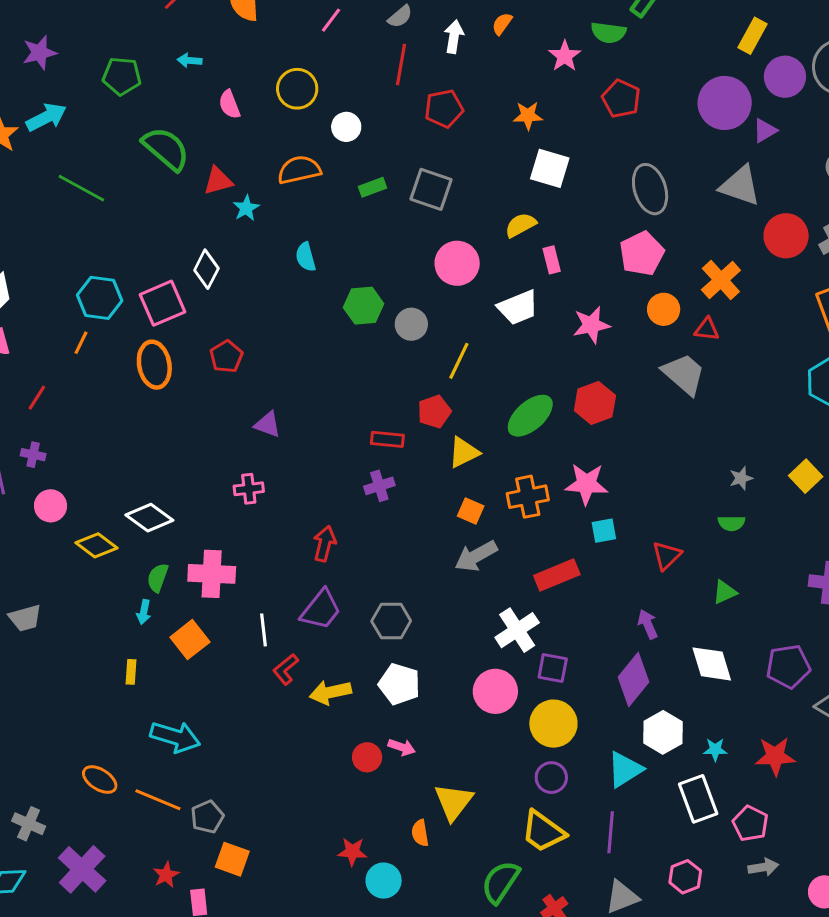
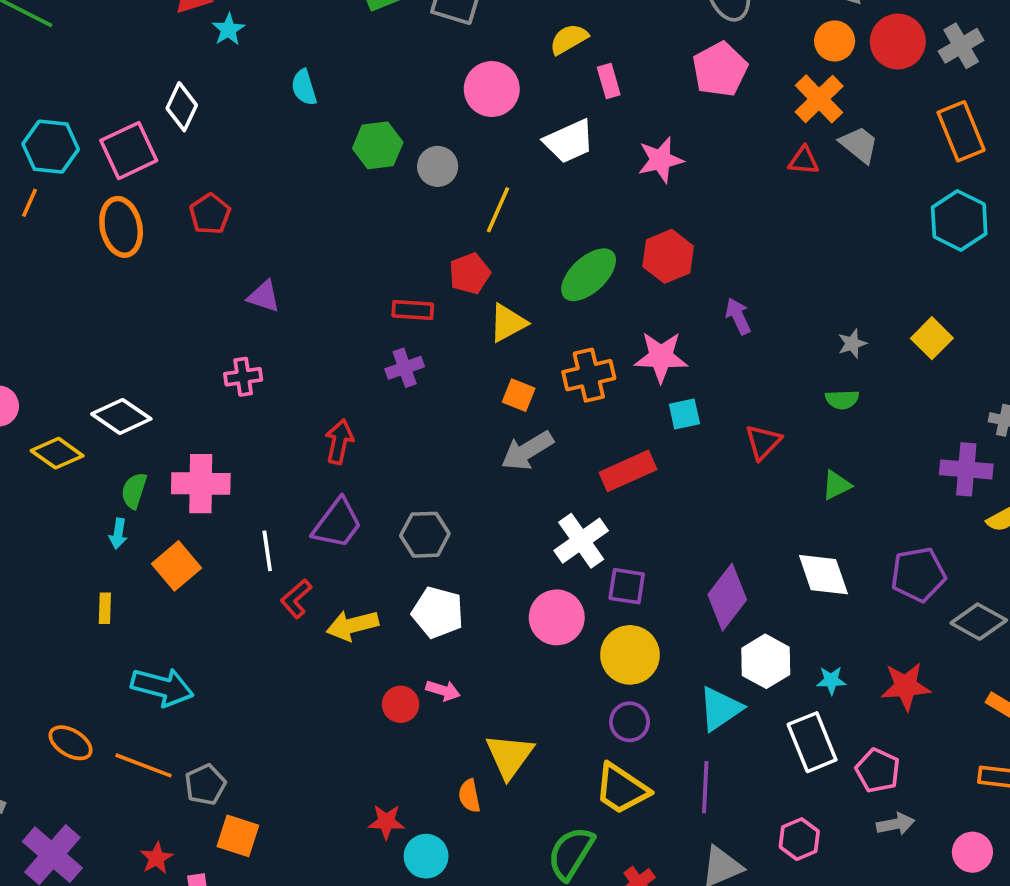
orange circle: (664, 309) -> (835, 41), moved
gray trapezoid: (684, 374) -> (859, 145), moved, size x0.7
purple arrow: (648, 624) -> (738, 316), moved

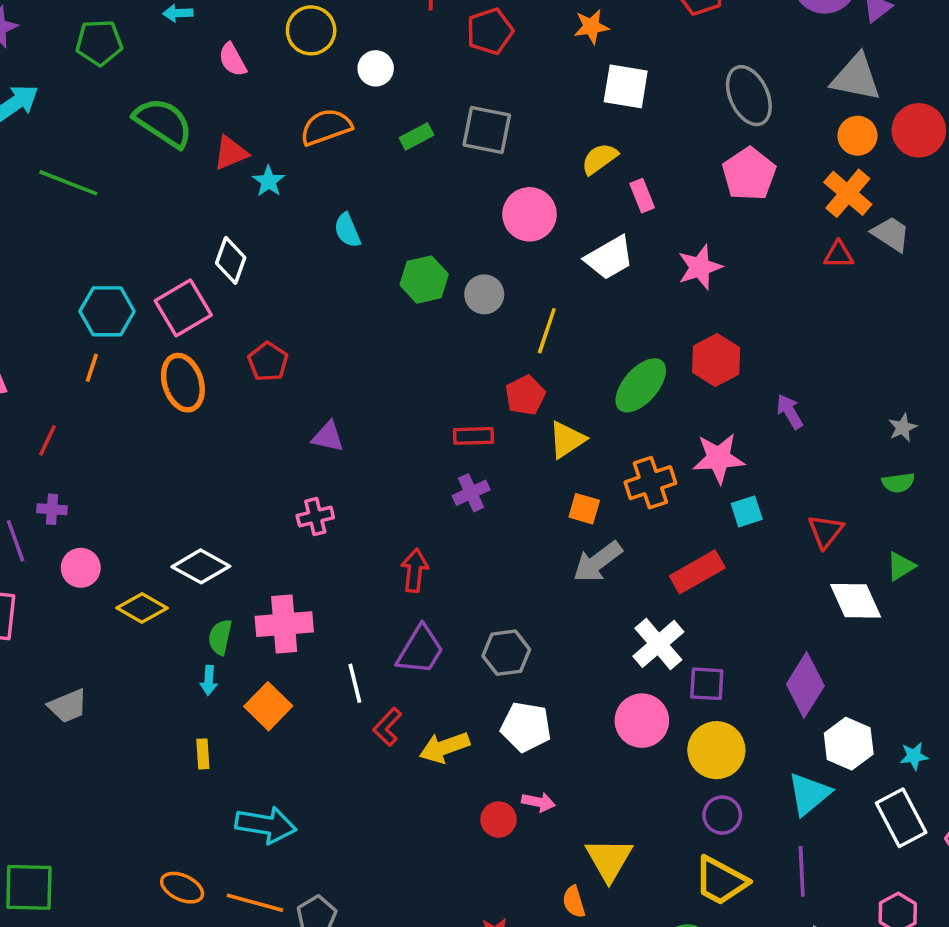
white diamond: (823, 575) -> (856, 601), moved

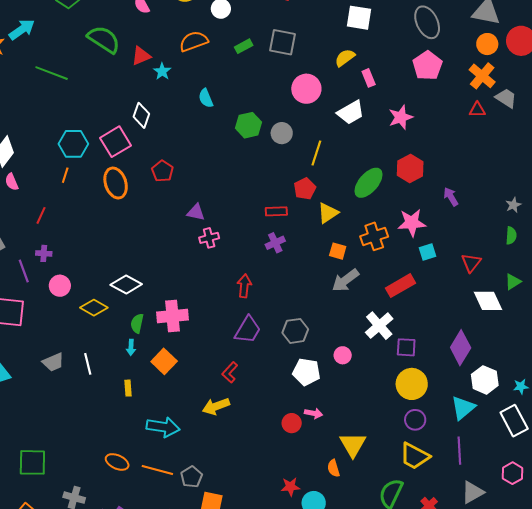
green semicircle: (898, 483) -> (511, 236), turned -78
pink cross: (315, 517) -> (209, 238), moved
white line: (355, 683) -> (88, 364), moved
pink circle: (642, 721) -> (343, 355), moved, size x0.6
yellow arrow: (444, 747) -> (216, 406), moved

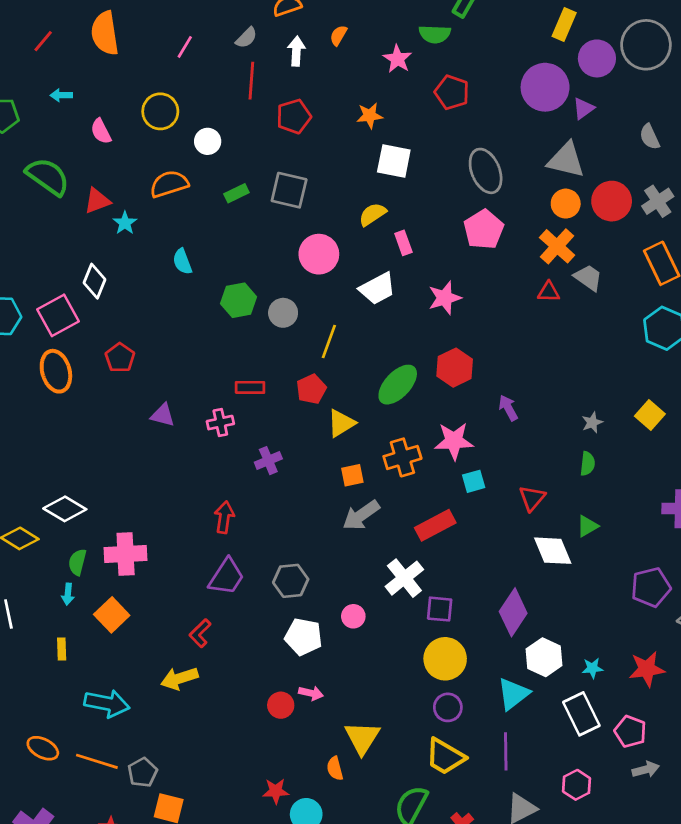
red rectangle: (276, 211) -> (250, 387), moved
pink cross: (209, 238) -> (220, 423), moved
orange square: (338, 251) -> (352, 475), turned -30

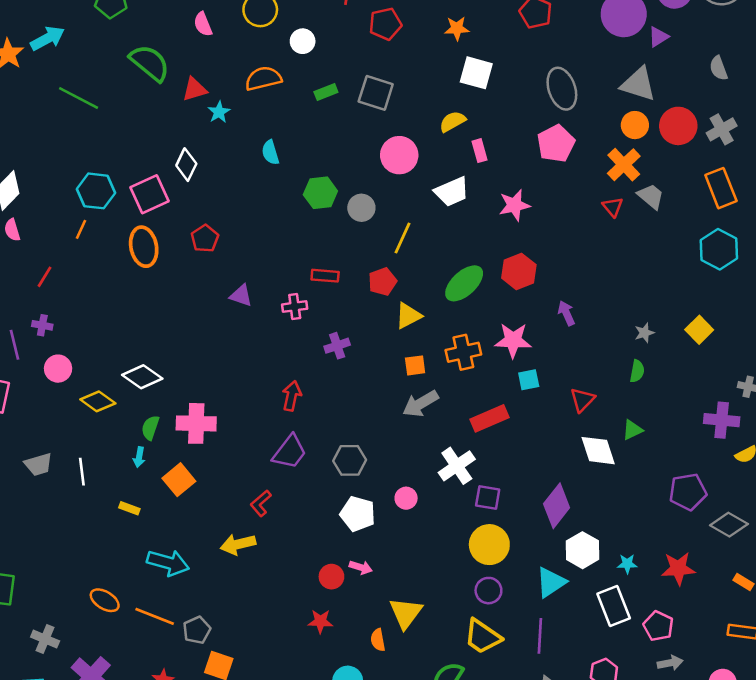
red triangle: (549, 292) -> (613, 207), turned 45
yellow rectangle: (62, 649) -> (129, 508), turned -72
red star: (276, 791) -> (320, 621), moved

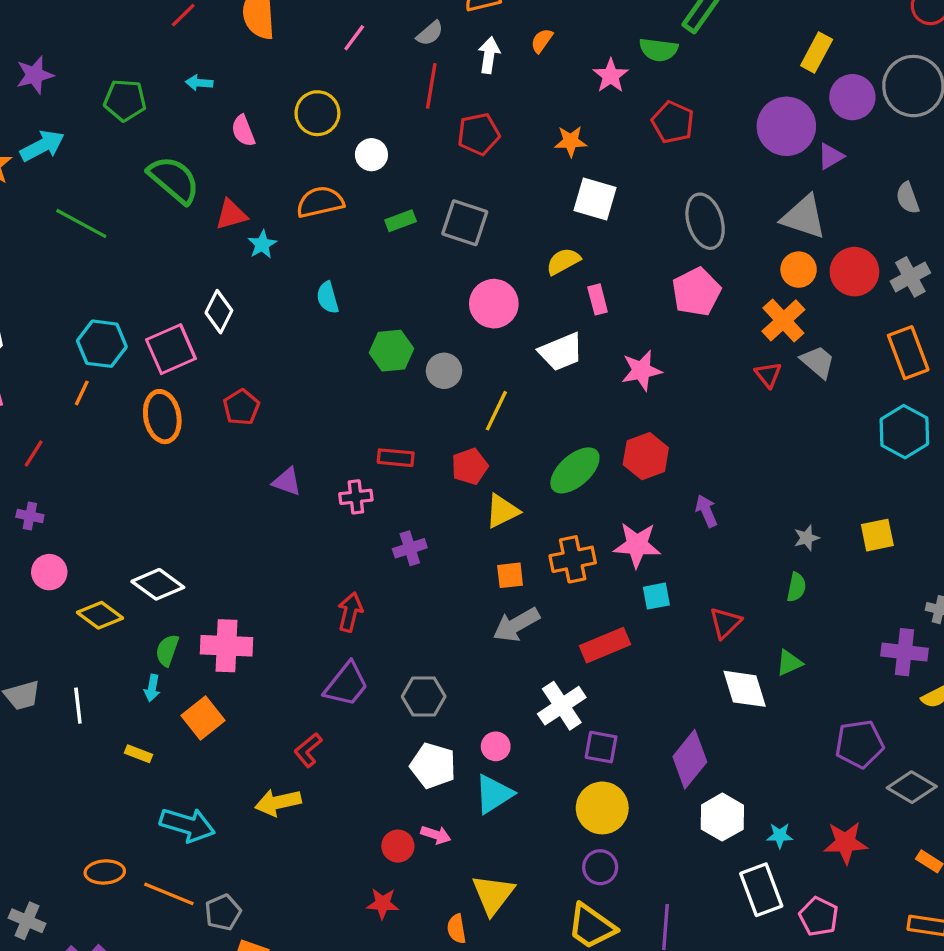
yellow square: (699, 330) -> (877, 535), turned 32
cyan triangle: (551, 582) -> (494, 794), moved
orange ellipse: (105, 600) -> (105, 872), turned -36

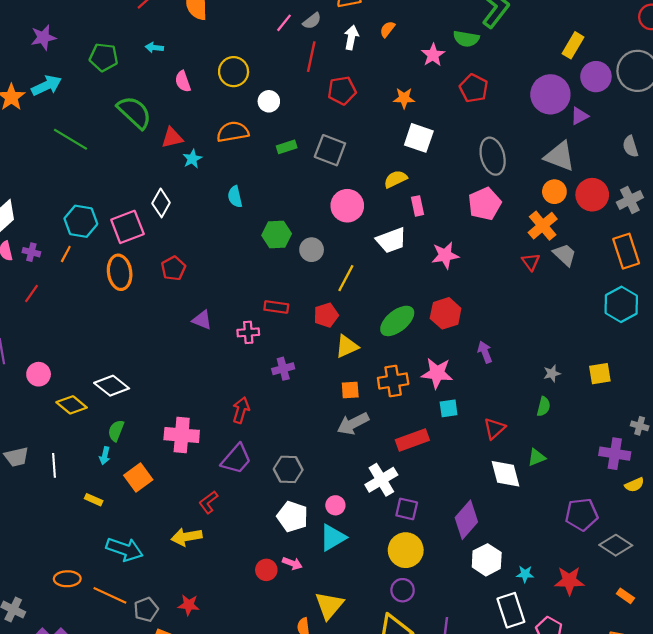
pink line: (354, 38) -> (284, 23), moved
purple cross: (30, 516) -> (31, 252), moved
pink cross: (226, 646) -> (182, 435), moved
red star: (383, 904) -> (189, 605), moved

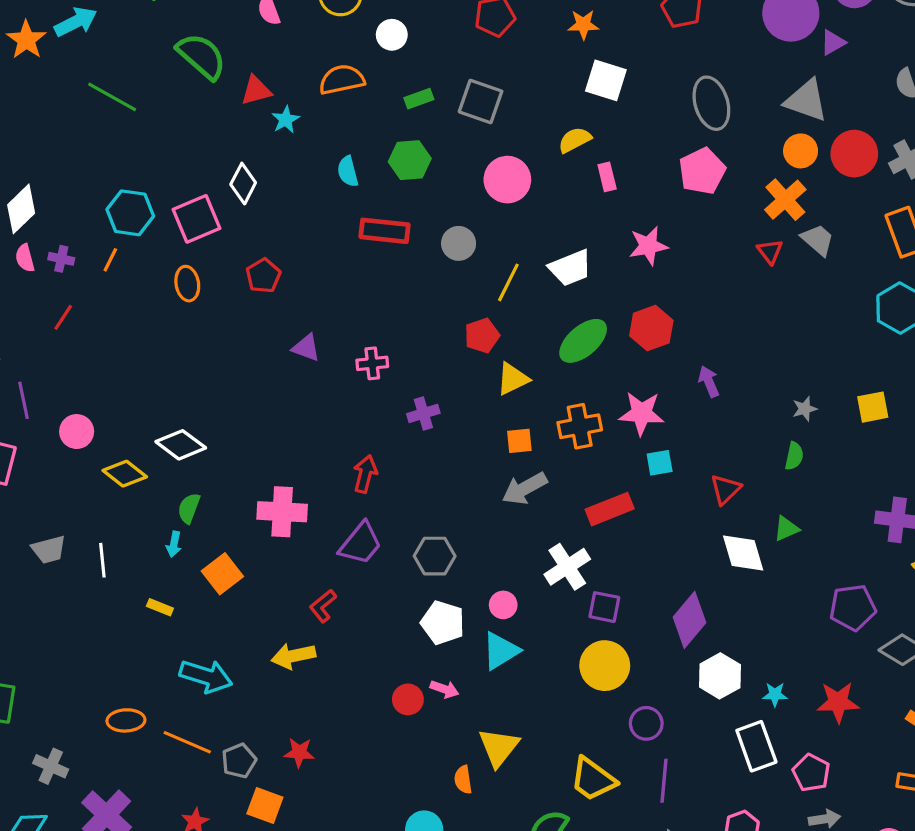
green hexagon: (277, 234) -> (410, 160), moved
white trapezoid: (391, 240) -> (570, 268), moved
orange ellipse: (120, 272) -> (187, 284), size x0.7
red rectangle: (276, 307) -> (385, 231), moved, size x1.4
purple circle: (403, 590) -> (646, 723), moved

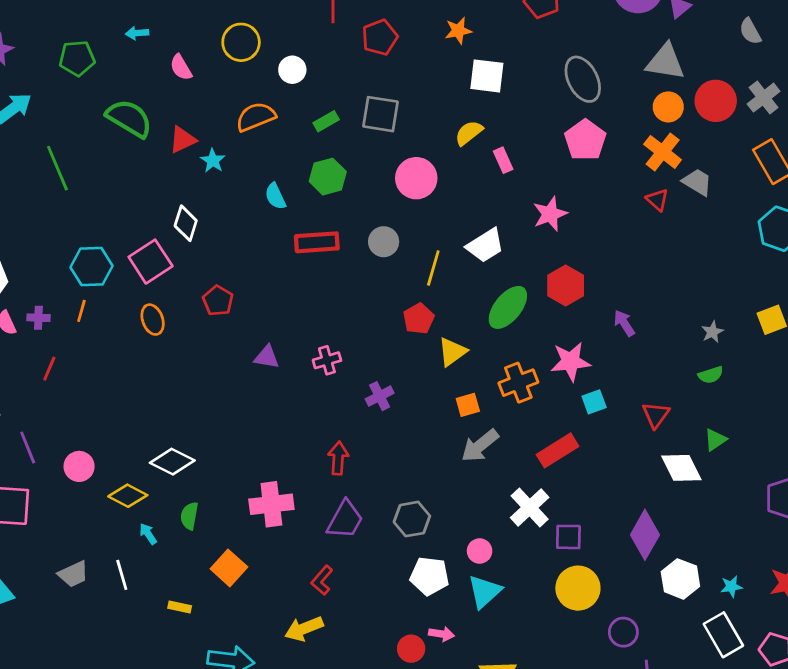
green line: (112, 97) -> (57, 168), turned 48
green semicircle: (794, 456) -> (711, 375), turned 70
cyan arrow: (174, 544) -> (148, 534), moved, turned 145

